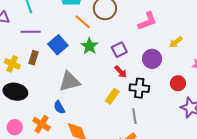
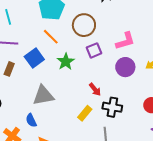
orange line: (83, 22) -> (51, 37), moved
purple square: (119, 50) -> (94, 50), moved
purple circle: (152, 59) -> (125, 67), moved

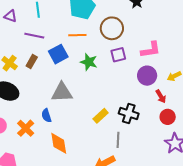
orange line: (51, 37) -> (77, 35), turned -54
green star: (66, 62) -> (89, 62), turned -30
red arrow: (95, 89) -> (161, 96), moved

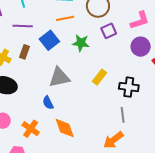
yellow rectangle: (101, 116) -> (100, 77), moved
orange cross: (26, 128) -> (31, 129), moved

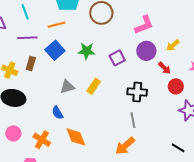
orange line: (65, 18) -> (57, 25), moved
purple square: (109, 31) -> (117, 58), moved
gray triangle: (59, 77) -> (67, 87), size x0.7
yellow rectangle: (100, 77) -> (94, 86), moved

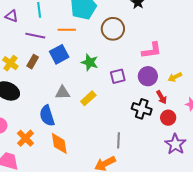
black cross: (137, 92) -> (142, 109), moved
blue semicircle: (58, 113) -> (47, 116), size x1.5

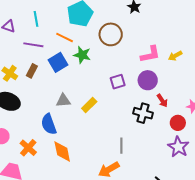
orange line: (67, 30) -> (65, 37), turned 30
green star: (90, 62) -> (82, 55), moved
yellow arrow: (175, 77) -> (175, 56), moved
red circle: (168, 118) -> (178, 123), moved

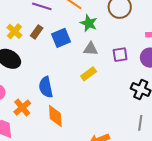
blue square: (58, 62) -> (61, 38), moved
gray triangle: (63, 100) -> (91, 49), moved
gray line: (121, 146) -> (140, 123), moved

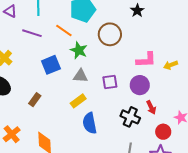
brown rectangle: (37, 32) -> (35, 100), moved
blue semicircle: (46, 87) -> (90, 123), moved

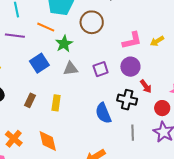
green star: (79, 50) -> (64, 44), turned 30
yellow rectangle: (78, 101) -> (56, 103), moved, turned -35
blue semicircle: (90, 123) -> (103, 113), moved

